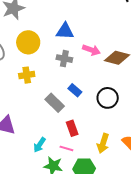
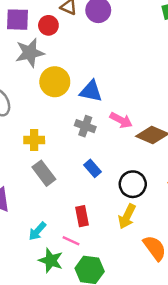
yellow circle: (28, 42) -> (55, 82), moved
gray rectangle: (55, 103) -> (44, 173), moved
yellow arrow: (103, 143) -> (127, 216), moved

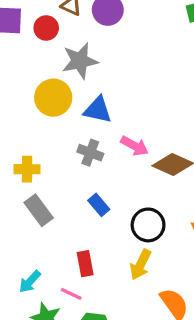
gray star: (30, 53) -> (80, 61), moved

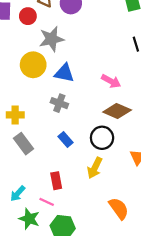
pink arrow: (135, 146) -> (111, 81), moved
black circle: (148, 225) -> (102, 138), moved
yellow arrow: (141, 265) -> (95, 168), moved

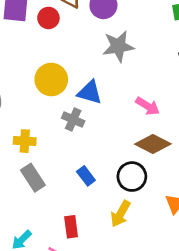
gray star: (52, 39) -> (118, 46), moved
gray cross: (59, 103) -> (73, 119), moved

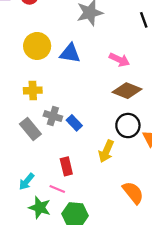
gray cross: (73, 119) -> (53, 116), moved
yellow cross: (25, 141) -> (33, 90), moved
black circle: (132, 177) -> (128, 126), moved

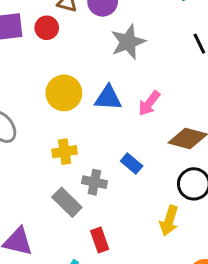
pink arrow: (119, 60) -> (149, 103), moved, turned 108
blue rectangle: (74, 123) -> (132, 164), moved
red rectangle: (66, 166) -> (100, 240), moved

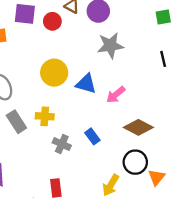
gray rectangle: (67, 202) -> (16, 122), moved

